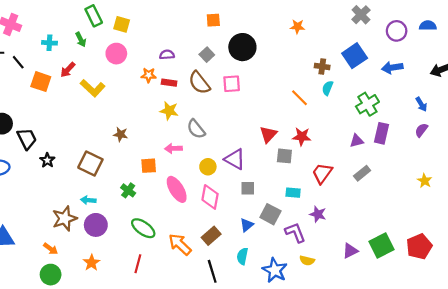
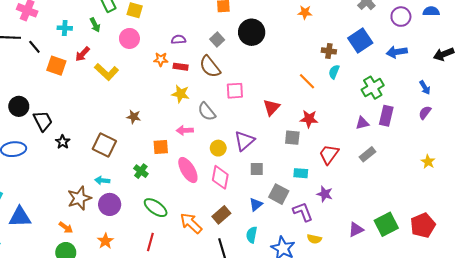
pink square: (232, 84) -> (235, 91), moved
red triangle: (268, 134) -> (271, 107), moved
purple triangle: (235, 159) -> (244, 141), turned 50

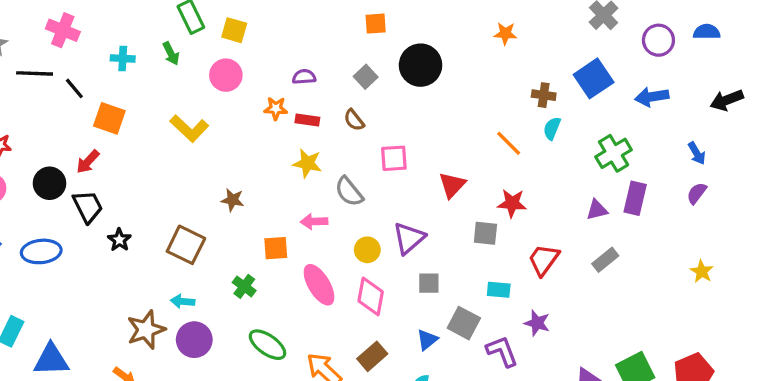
red arrow: (82, 54) -> (88, 162), moved
brown semicircle: (210, 67) -> (354, 120), size x0.6

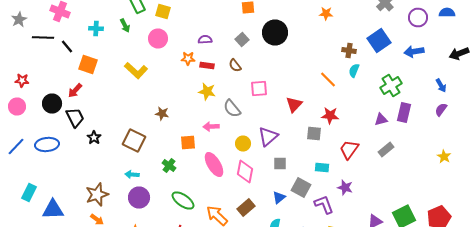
brown star: (146, 330) -> (97, 194), moved

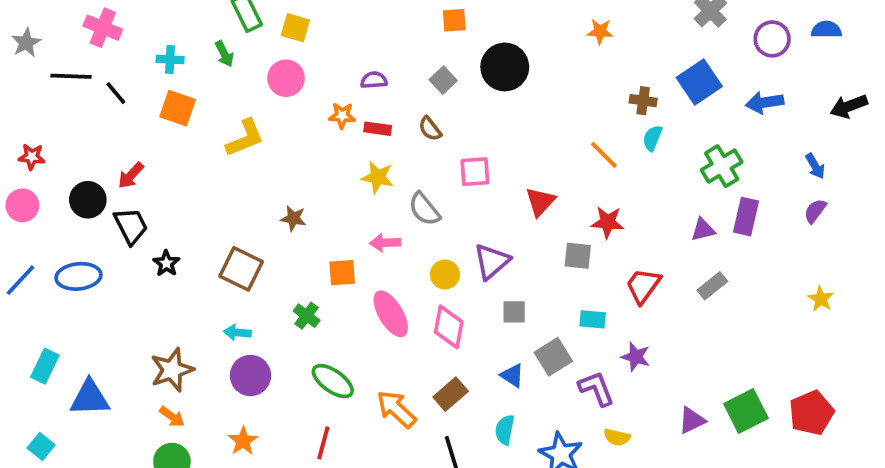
orange square: (88, 64) -> (178, 108), moved
yellow L-shape: (136, 70) -> (245, 138), turned -65
gray square: (301, 188) -> (553, 357), turned 30
blue triangle: (279, 198) -> (512, 375), turned -48

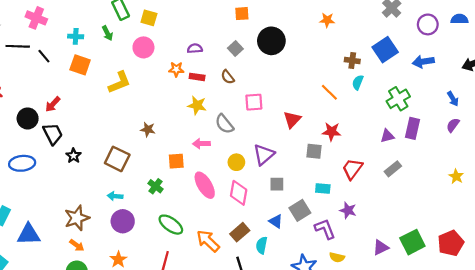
cyan semicircle: (505, 430) -> (262, 245), moved

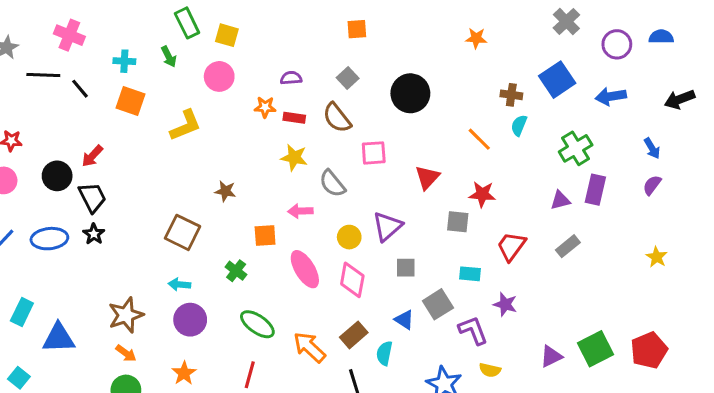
black circle: (271, 41) -> (410, 93), moved
brown semicircle: (228, 77) -> (337, 118), size x1.5
black star: (73, 156) -> (94, 234), moved

